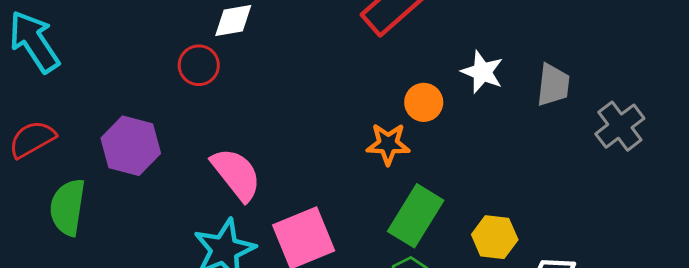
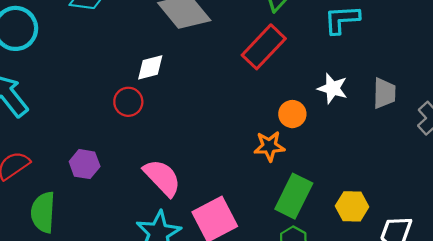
purple hexagon: (131, 146) -> (85, 164), size x0.7

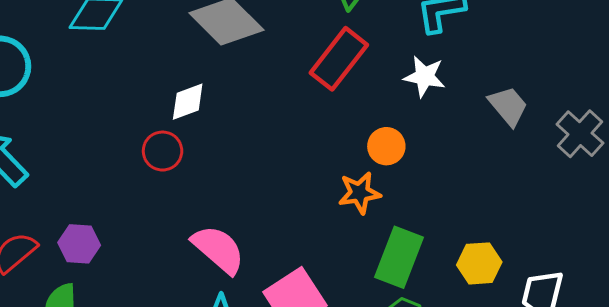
white star: (333, 88) -> (425, 76), moved
gray trapezoid: (384, 93) -> (508, 106), turned -36
purple hexagon: (85, 164) -> (79, 244), moved

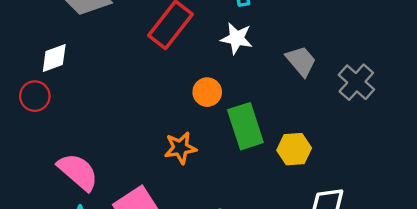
orange star: (359, 193) -> (180, 148), moved
green rectangle: (399, 257) -> (245, 126), moved, turned -39
yellow hexagon: (479, 263) -> (294, 149), moved

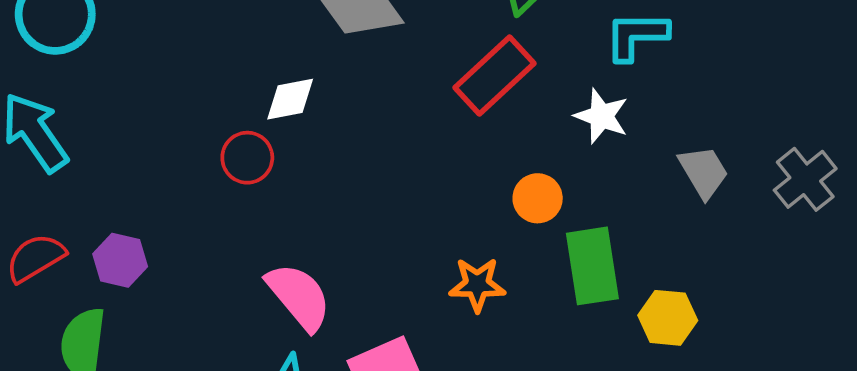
gray cross: (356, 82) -> (805, 179), moved

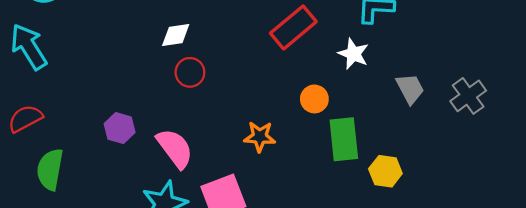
red circle: (247, 158) -> (190, 72), moved
purple hexagon: (120, 260) -> (120, 128), moved
orange star: (477, 285) -> (260, 137), moved

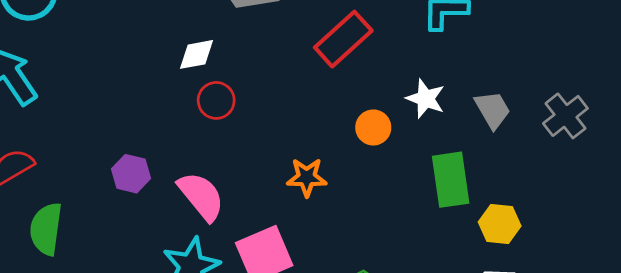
white star: (353, 54) -> (426, 99), moved
green rectangle: (344, 139) -> (451, 180), moved
yellow hexagon: (385, 171) -> (500, 224), moved

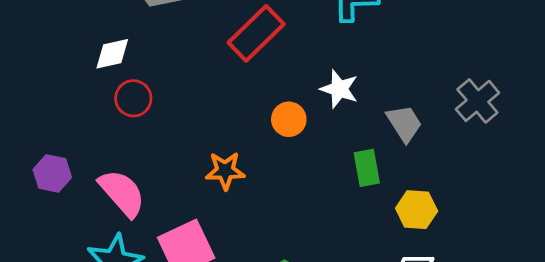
gray trapezoid: (493, 110) -> (404, 123), moved
green rectangle: (451, 180) -> (367, 168), size x0.7

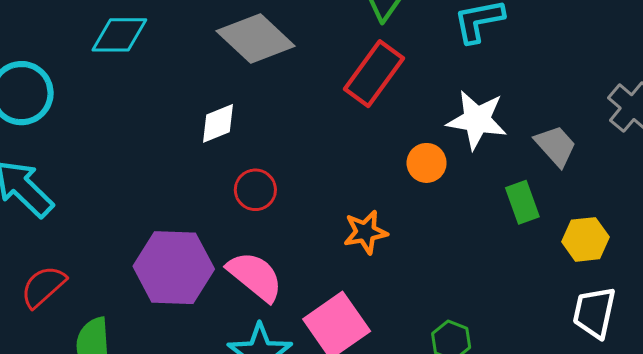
white star: (339, 89) -> (477, 120), size x1.4
red circle: (133, 98) -> (255, 190), moved
purple hexagon: (52, 173) -> (174, 268), size x1.8

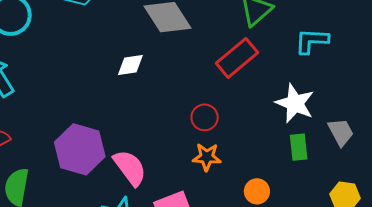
orange circle: (427, 163) -> (257, 191), moved
red circle: (255, 190) -> (205, 117), moved
green rectangle: (522, 202) -> (299, 147), moved

